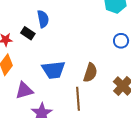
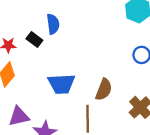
purple triangle: (24, 90) -> (19, 116), moved

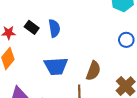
blue semicircle: (53, 24) -> (54, 28), moved

